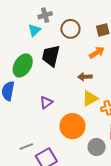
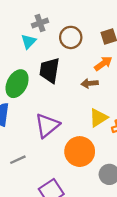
brown arrow: (85, 77) -> (90, 83), moved
purple triangle: (46, 102) -> (47, 126), size x1.6
gray line: (26, 146) -> (18, 160), moved

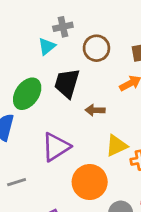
brown arrow: (90, 83) -> (95, 110), moved

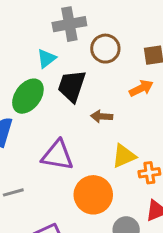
gray cross: (63, 27) -> (69, 24), size x1.5
cyan triangle: (47, 46) -> (46, 59), moved
purple triangle: (56, 147) -> (57, 155), turned 40

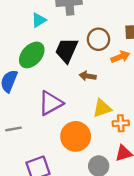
brown circle: (105, 49) -> (98, 39), moved
cyan triangle: (46, 59) -> (39, 20), moved
purple triangle: (57, 155) -> (51, 103), turned -44

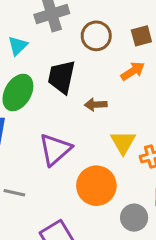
brown circle: (98, 39) -> (96, 36), moved
yellow triangle: (102, 108) -> (123, 142), turned -30
gray line: (14, 129) -> (14, 193), turned 35

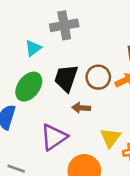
brown circle: (96, 36) -> (98, 77), moved
brown arrow: (96, 105) -> (81, 108), moved

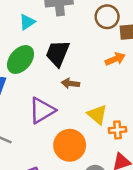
brown circle: (98, 77) -> (107, 17), moved
yellow triangle: (110, 138) -> (97, 115), turned -30

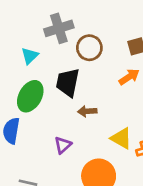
brown circle: (107, 17) -> (89, 48), moved
purple triangle: (42, 110) -> (63, 145), size x0.6

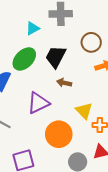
brown circle: (89, 48) -> (91, 42), moved
purple triangle: (63, 145) -> (38, 103), size x1.6

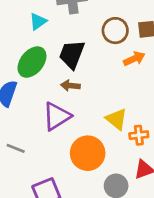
brown arrow: (64, 83) -> (70, 86), moved

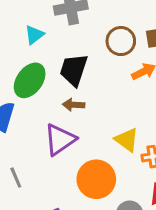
gray line: (16, 148) -> (16, 178), turned 48

